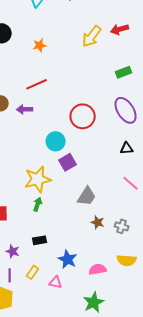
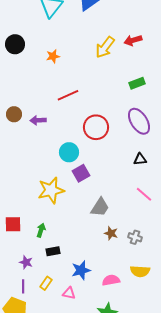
red line: (37, 84) -> (68, 95), moved
green arrow: (38, 204) -> (41, 230), moved
blue star: (68, 259) -> (81, 270), turned 30

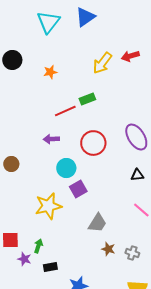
green rectangle: (137, 83) -> (87, 99), moved
brown circle: (14, 114) -> (11, 164), moved
purple arrow: (38, 120) -> (51, 139), moved
purple star: (26, 262) -> (24, 259), moved

